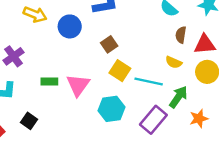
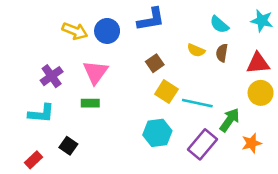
blue circle: (70, 26) -> (107, 31), moved
brown semicircle: (181, 35) -> (222, 53), moved
yellow semicircle: (174, 62) -> (196, 50), moved
pink triangle: (78, 85) -> (95, 72), moved

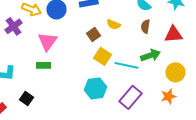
yellow semicircle: (196, 50) -> (114, 24), moved
purple cross: (52, 76) -> (14, 26), moved
yellow circle: (261, 93) -> (176, 72), moved
green arrow: (230, 120) -> (150, 55), moved, turned 36

